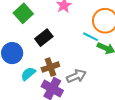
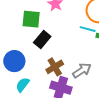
green square: (23, 13) -> (31, 19), moved, turned -30
cyan semicircle: (28, 74) -> (23, 85), moved

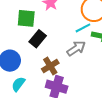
cyan line: (88, 29) -> (83, 28), turned -42
gray arrow: (82, 70) -> (76, 48), moved

